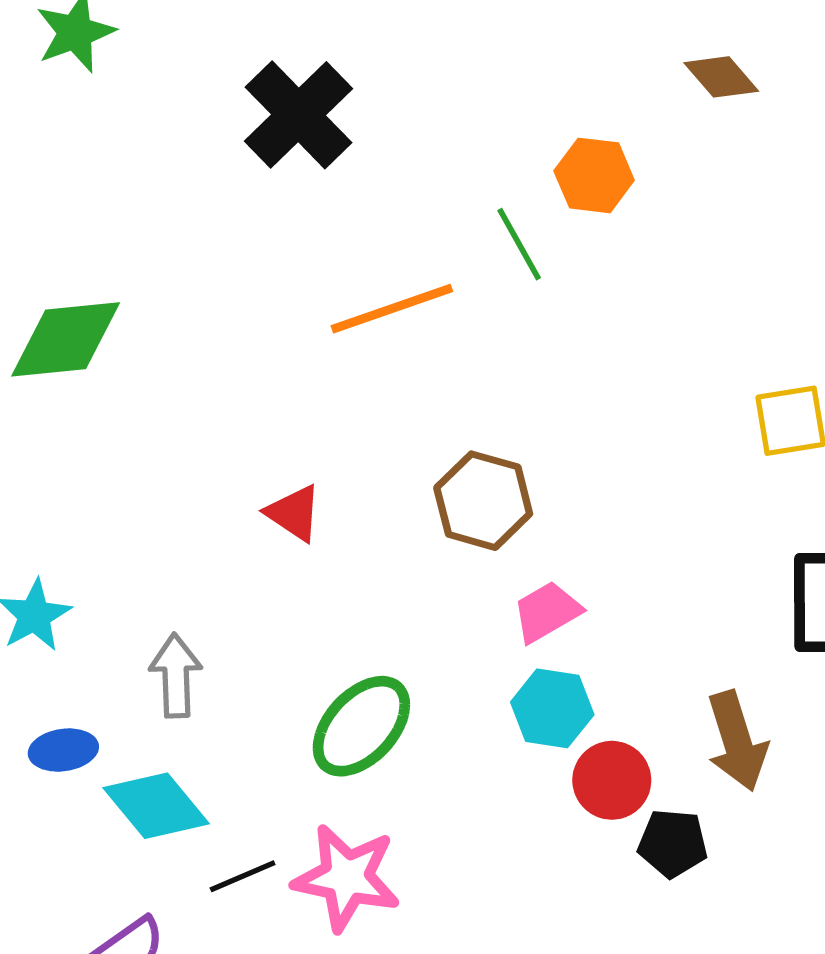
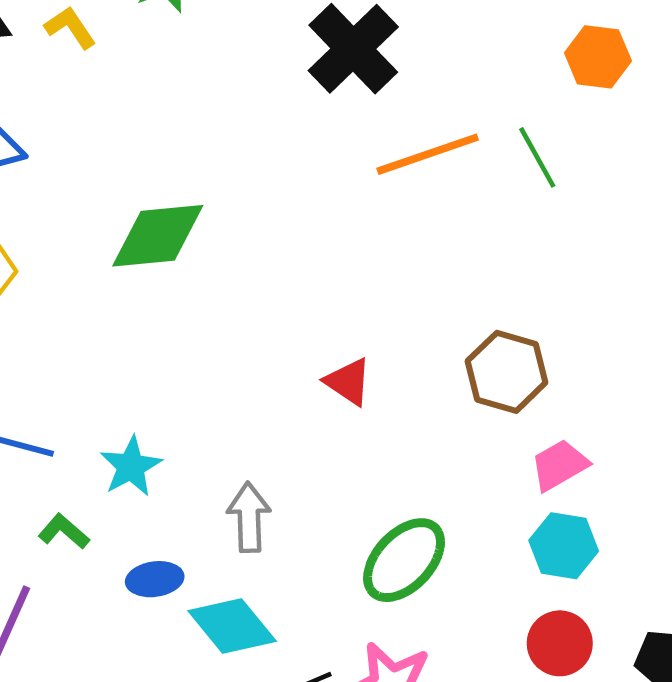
orange hexagon: (594, 175) -> (598, 57), moved
orange line: (392, 309) -> (428, 154), moved
red circle: (612, 780) -> (560, 643), moved

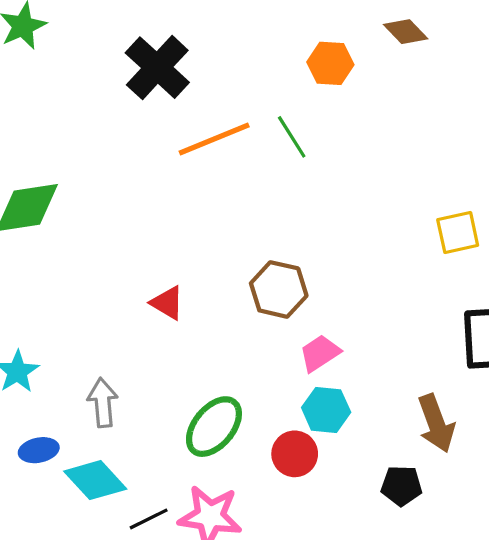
red circle: (560, 643) -> (295, 454), moved

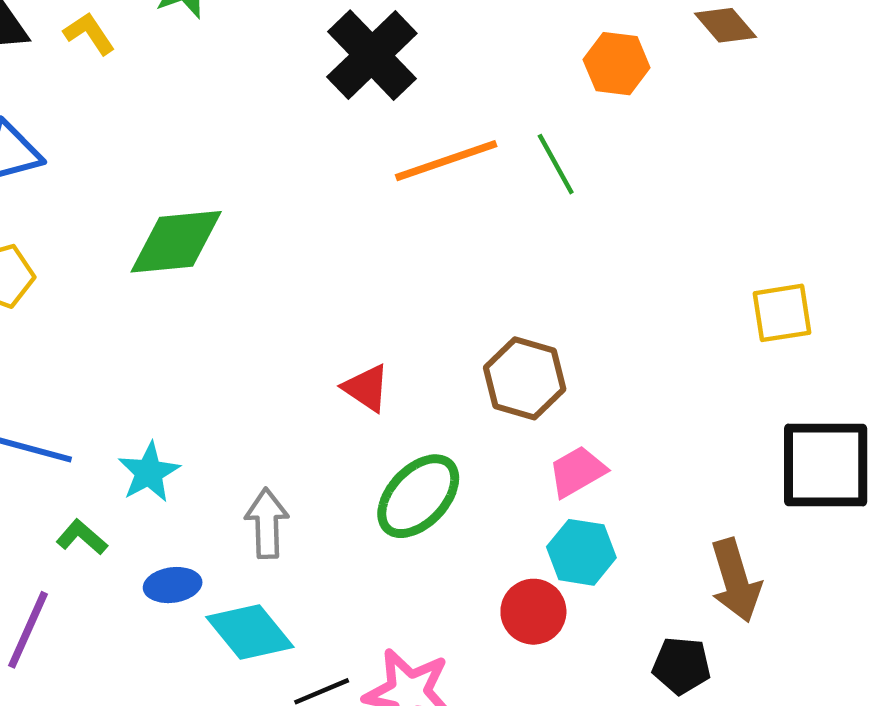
green ellipse: (214, 427) -> (418, 496), moved

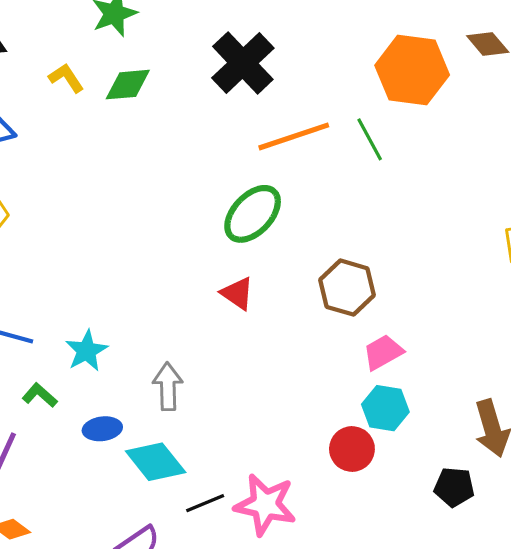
yellow L-shape: (89, 33) -> (66, 78), moved
orange hexagon: (617, 64) -> (412, 70), size x1.6
green diamond: (176, 242) -> (128, 85), moved, size x0.7
green ellipse: (418, 496) -> (253, 214), moved

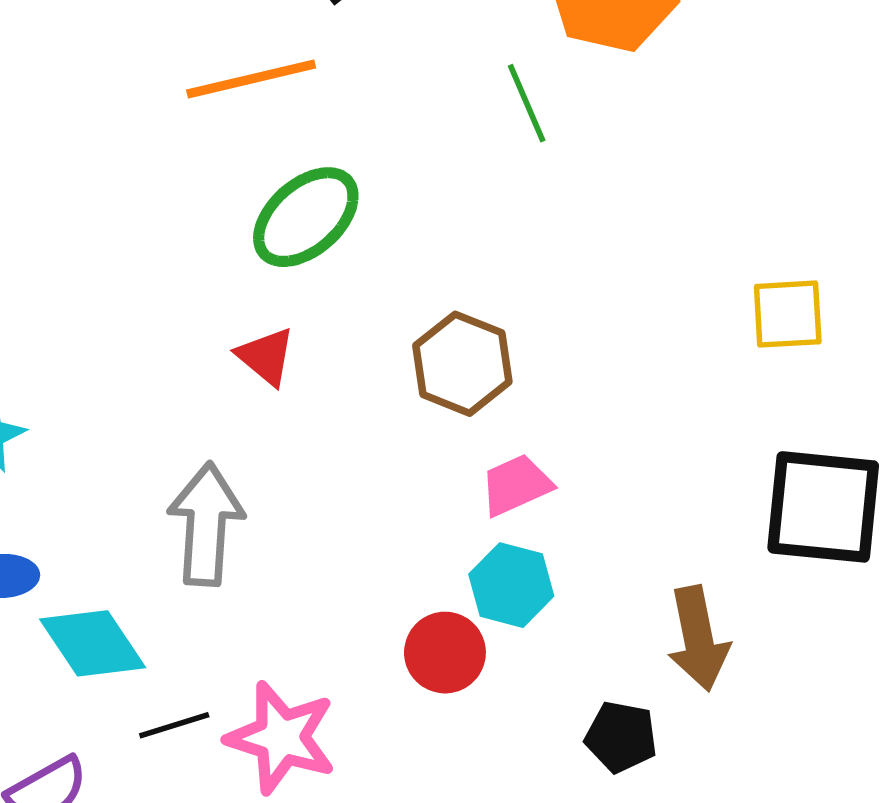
orange line: (294, 136) -> (251, 79), moved
gray arrow: (168, 387) -> (206, 524), moved, size x1.4

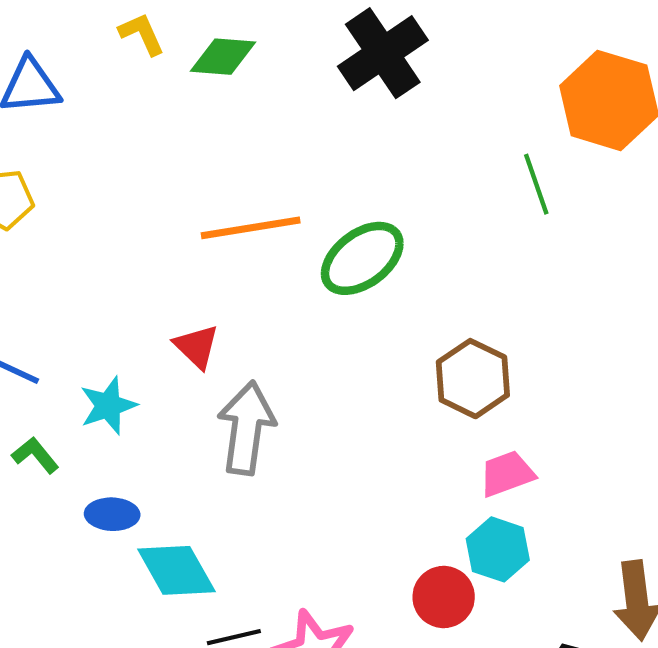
orange line: (251, 79) -> (251, 228), moved
red triangle: (266, 356) -> (196, 347), moved
gray arrow: (206, 524) -> (246, 428), moved

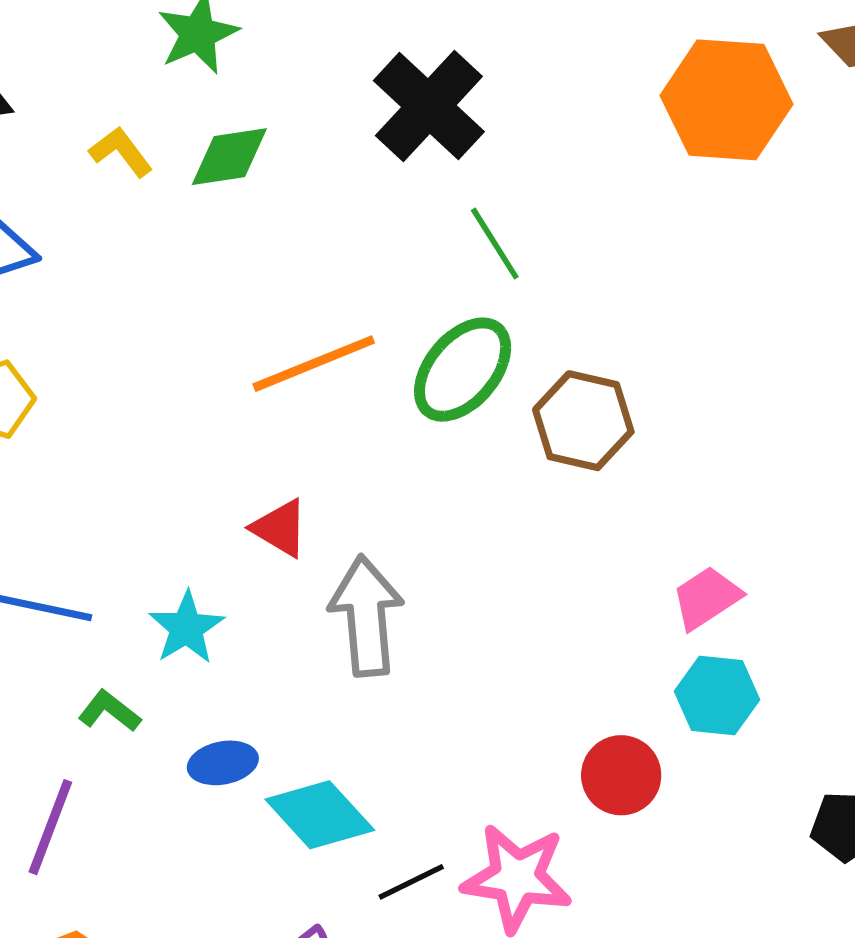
green line: (536, 184) -> (495, 244), moved
brown hexagon: (473, 379) -> (583, 421), moved
red circle: (444, 597) -> (621, 775), moved

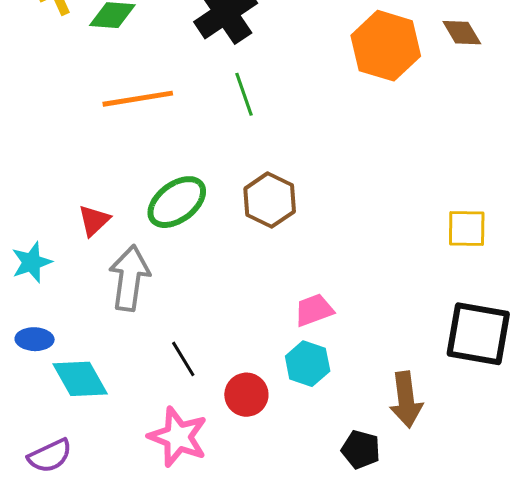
orange line: (314, 364) -> (138, 99), moved
green ellipse: (463, 370) -> (177, 202), moved
red triangle: (280, 528) -> (94, 220), turned 33
black line: (411, 882) -> (183, 359), moved, turned 72

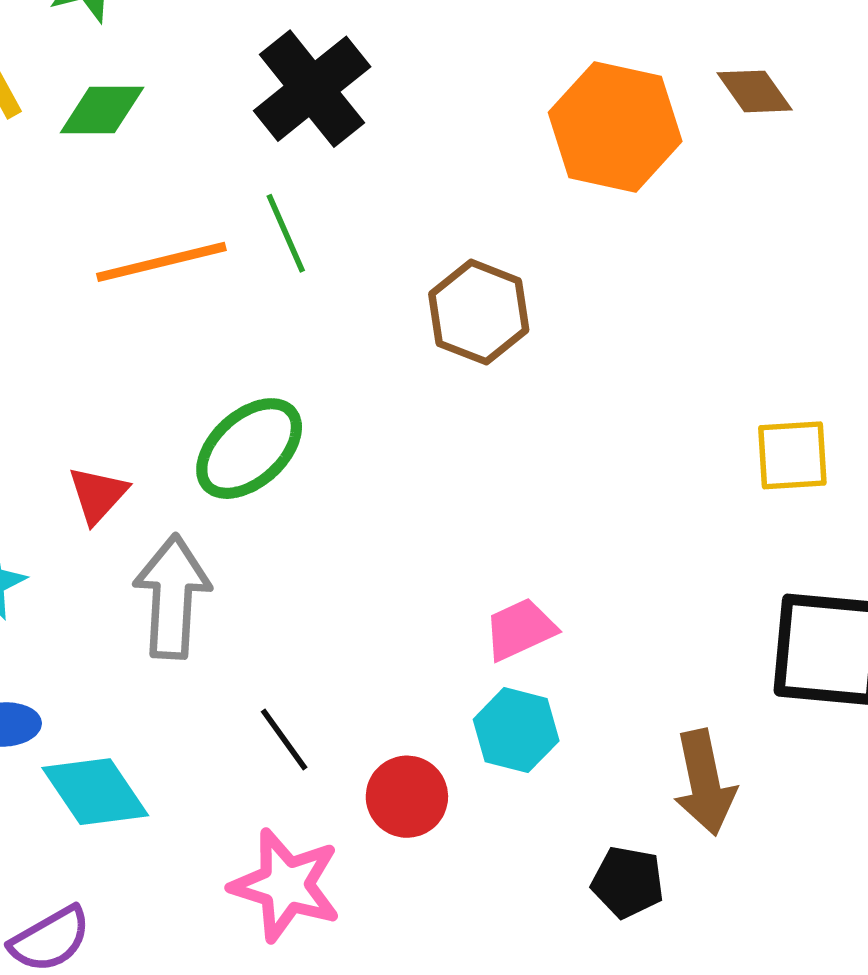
green line: (244, 94) -> (286, 233), moved
brown hexagon: (270, 200) -> (479, 312), moved

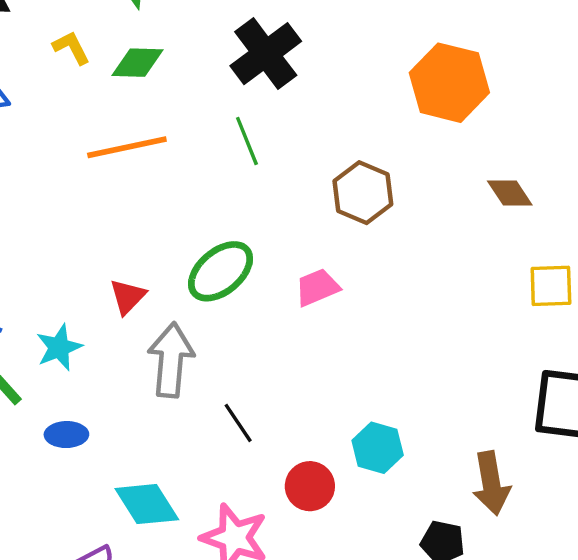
brown diamond: (755, 91) -> (510, 193), moved
orange line: (161, 262) -> (127, 147), moved
pink trapezoid: (520, 629) -> (317, 287), moved
black line: (284, 739) -> (238, 423), moved
cyan diamond: (95, 792) -> (147, 504), moved

